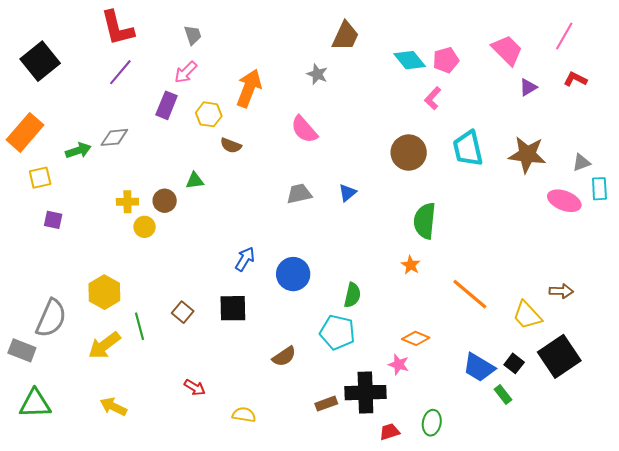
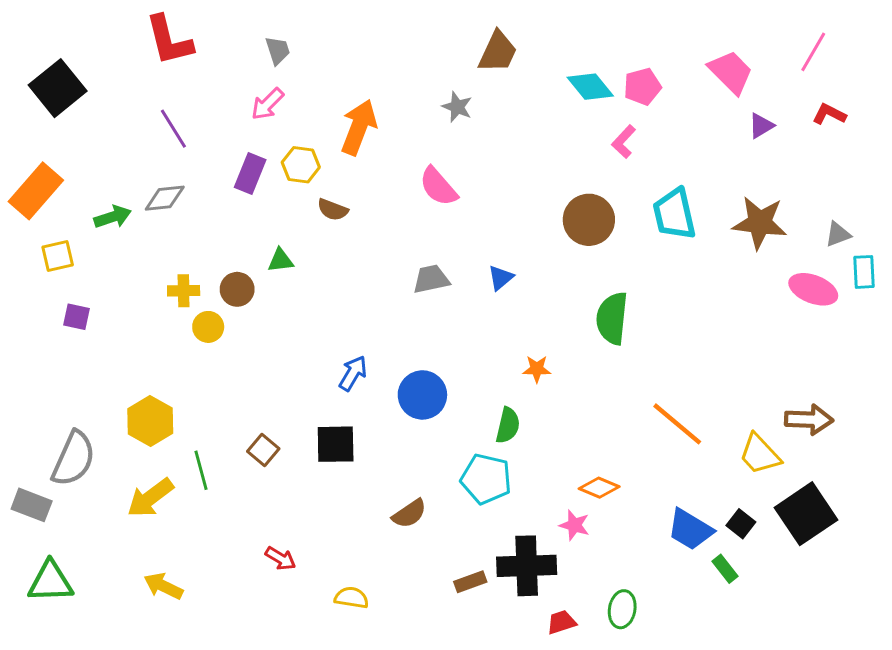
purple line: (120, 72) -> (173, 129), moved, turned -72
purple rectangle: (167, 105) -> (250, 173), moved
orange star: (411, 265) -> (537, 369), moved, turned -30
brown arrow: (561, 291) -> (809, 420), size x1.4

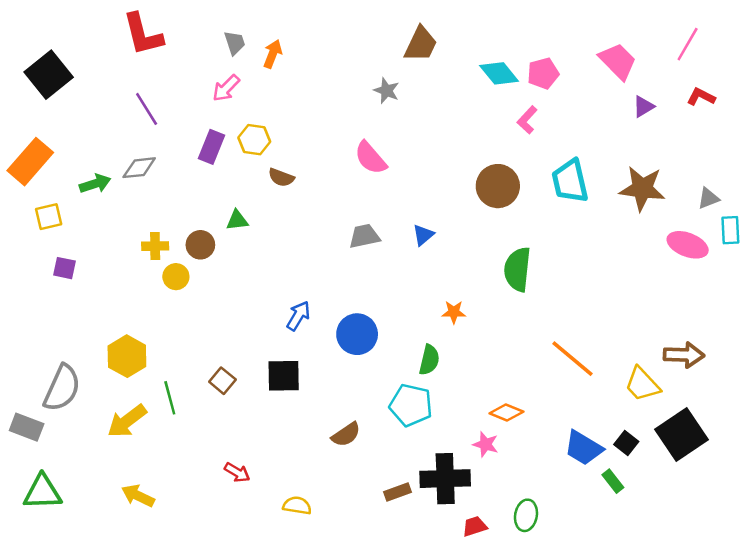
orange arrow: (359, 127) -> (273, 54), moved, size x0.6

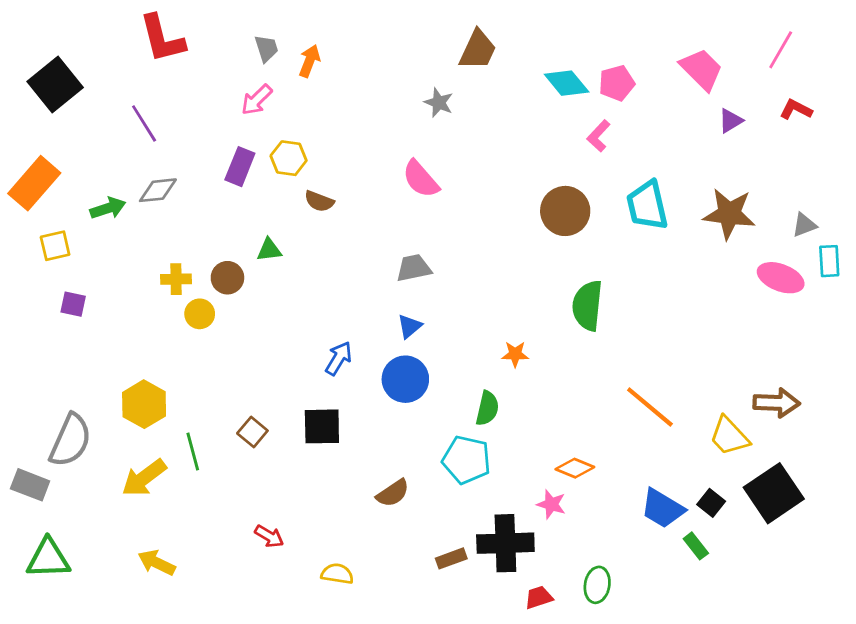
purple line: (147, 109) -> (144, 123), moved
blue triangle: (423, 235) -> (410, 326), moved

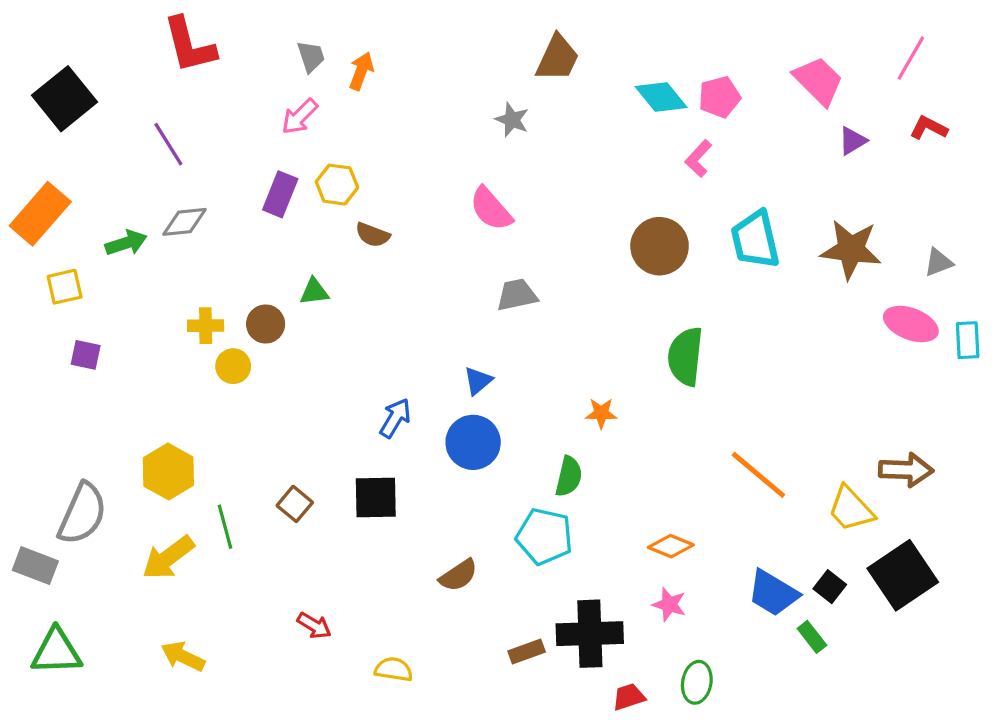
cyan rectangle: (829, 261) -> (968, 340), moved
gray trapezoid: (414, 268) -> (517, 295), moved
pink star: (551, 504) -> (669, 604), moved

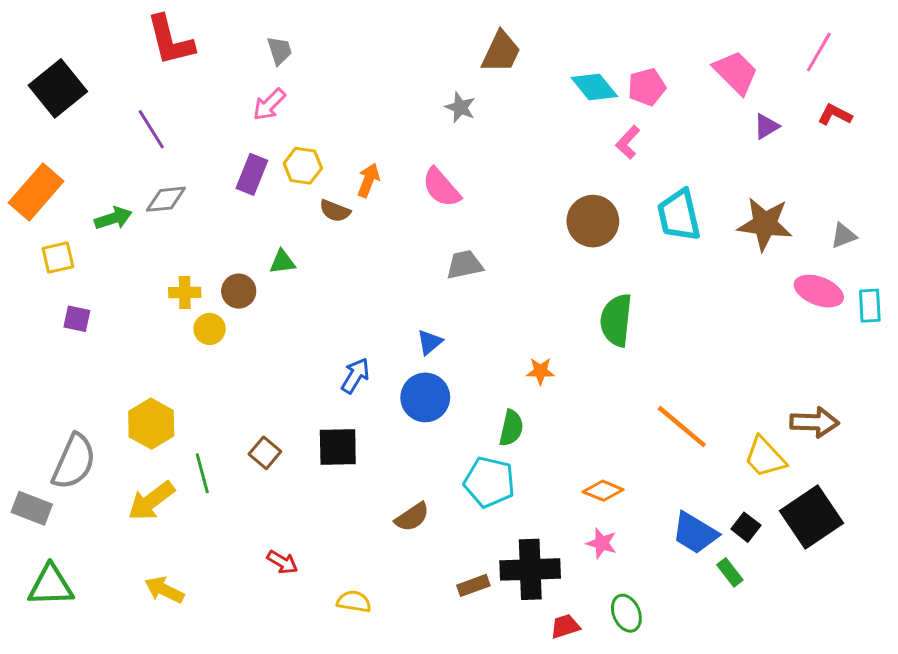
orange arrow: (361, 71) -> (368, 180), moved
green ellipse: (697, 682) -> (626, 613), turned -33

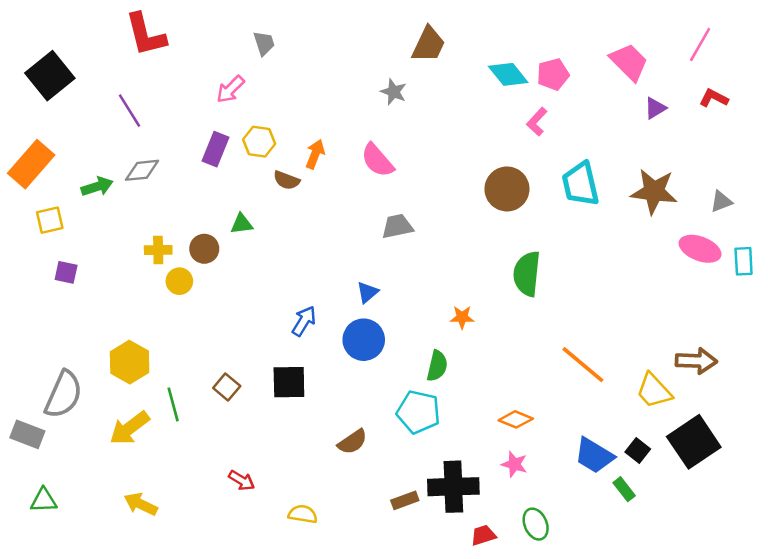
gray trapezoid: (279, 51) -> (264, 43), moved
green triangle: (51, 585) -> (44, 500), size x0.7

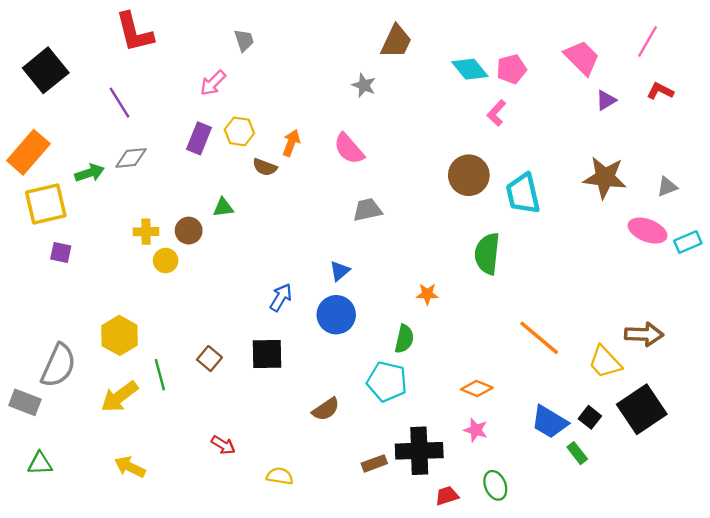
cyan trapezoid: (580, 184) -> (523, 194), moved
yellow square: (50, 220) -> (46, 204), size x1.6
cyan rectangle: (744, 261) -> (688, 242), turned 70

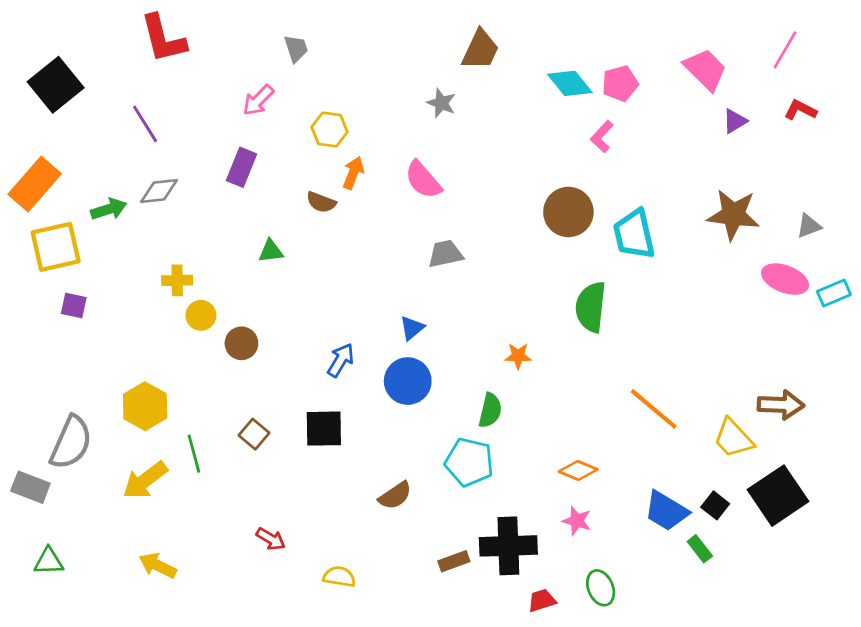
yellow hexagon: (239, 131) -> (329, 130), moved
brown circle: (189, 231) -> (241, 343), moved

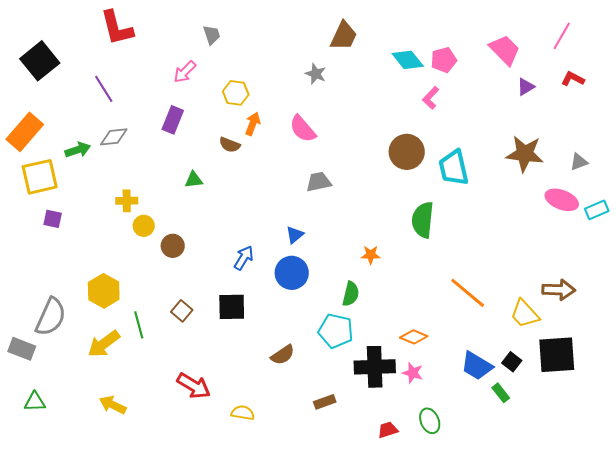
black square: (778, 496) -> (557, 355), turned 30
red arrow: (271, 539) -> (194, 386), size x1.6
black cross: (508, 546) -> (375, 367), moved

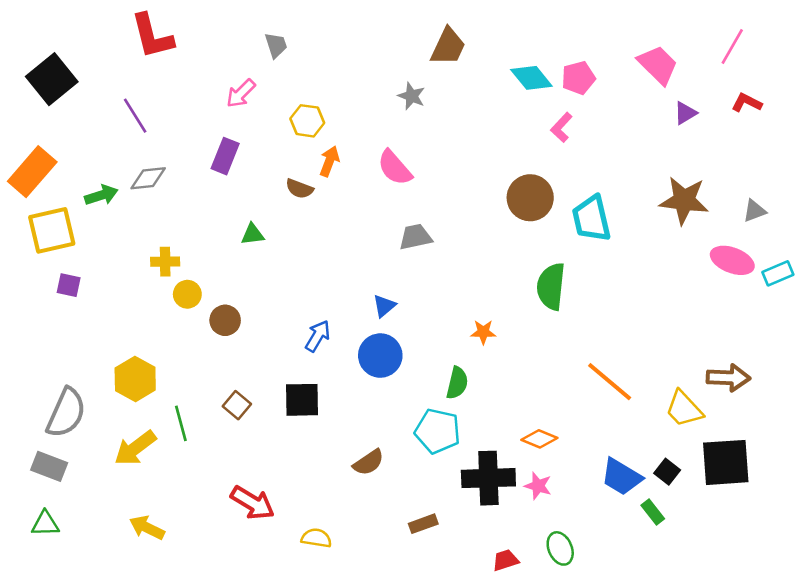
gray rectangle: (22, 349) -> (49, 466), moved

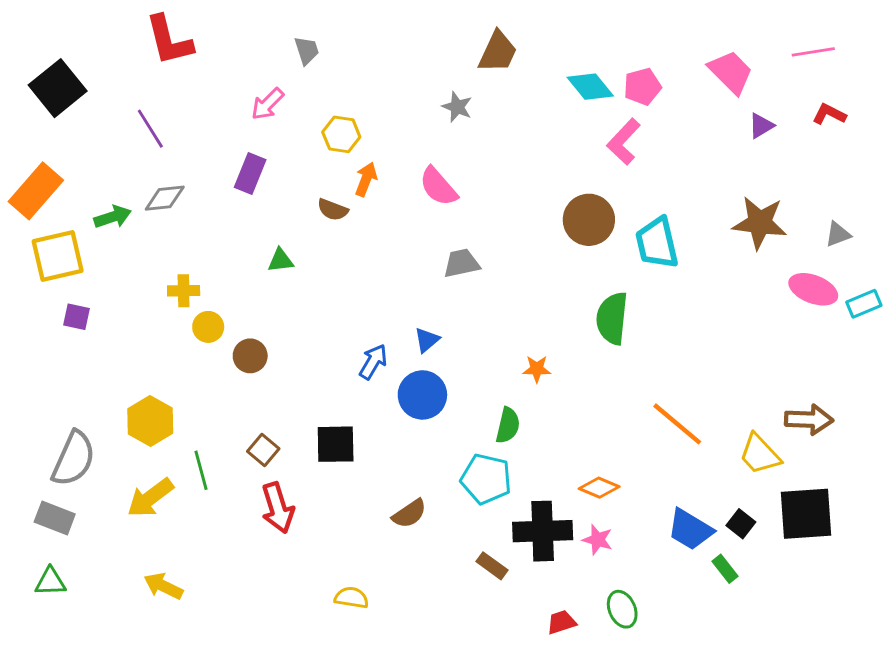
pink line: (732, 47) -> (813, 52), turned 51
pink L-shape: (561, 127) -> (624, 142), size x1.4
blue arrow: (318, 336) -> (373, 362), moved
red arrow: (253, 503) -> (278, 508), moved, turned 42
brown rectangle: (423, 524) -> (492, 566), moved, turned 56

